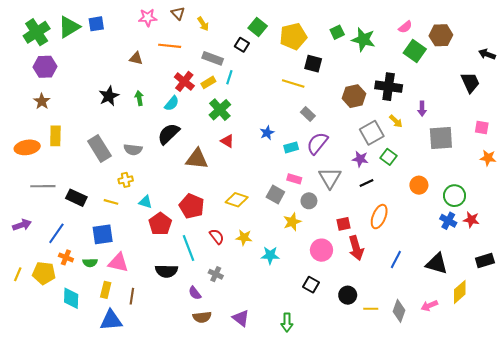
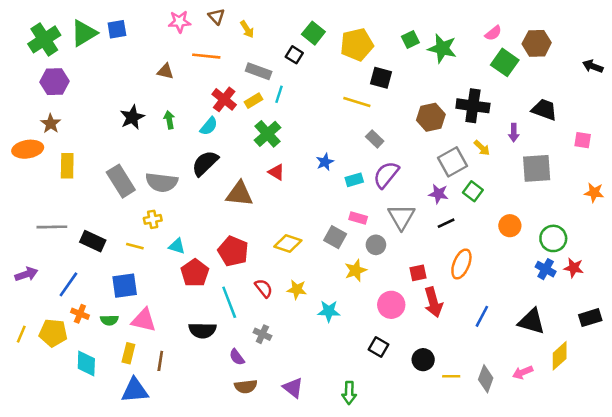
black trapezoid: (470, 82) -> (544, 110), moved, turned -45
pink square: (482, 128) -> (583, 140), moved
orange ellipse: (27, 147) -> (28, 149), moved
gray semicircle: (133, 150) -> (162, 182), size x1.4

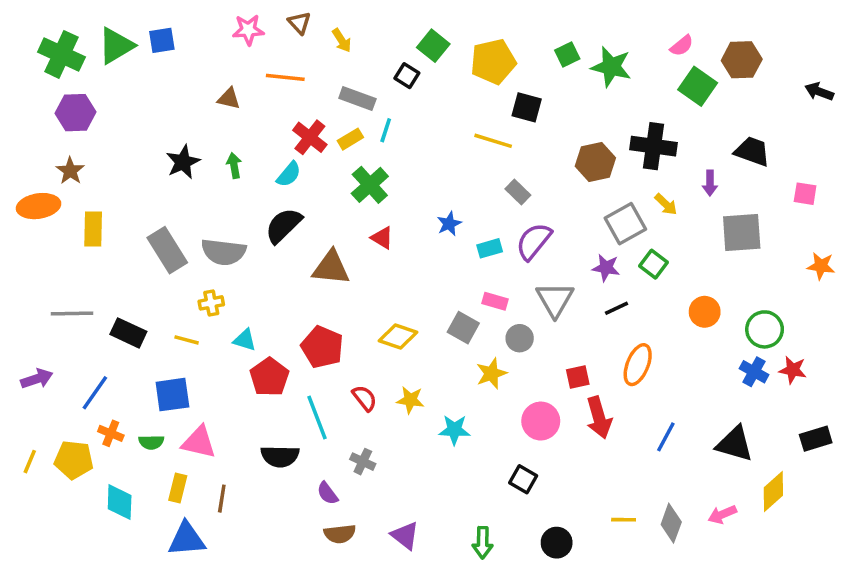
green cross: (44, 39) -> (61, 54), turned -32
black circle: (423, 360) -> (557, 543), moved

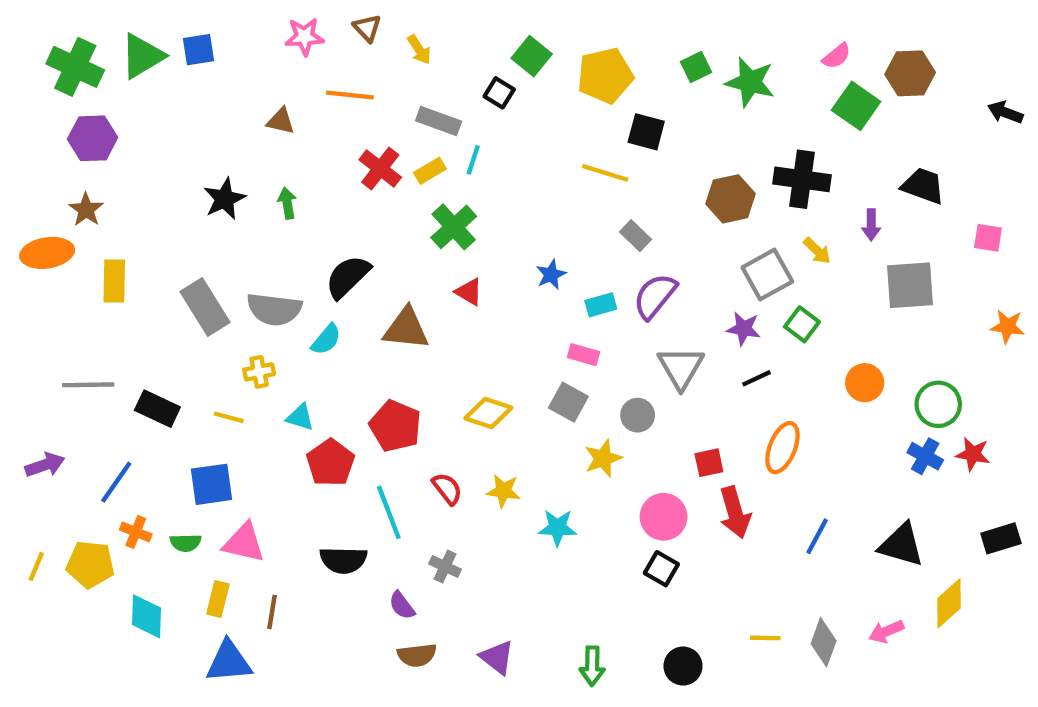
cyan semicircle: (289, 174) -> (326, 339), moved
pink rectangle: (495, 301) -> (583, 355), moved
black square: (523, 479) -> (661, 569), moved

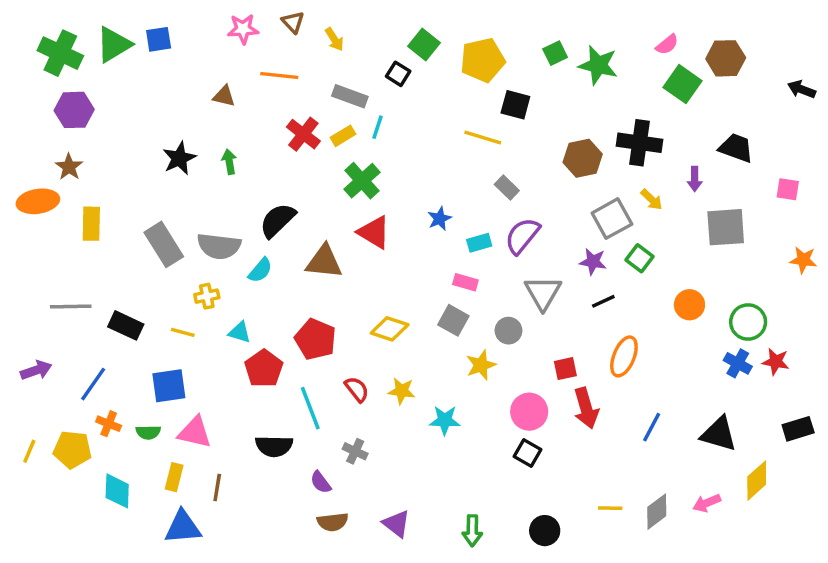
red triangle: (469, 292) -> (374, 232), size x1.5
gray diamond: (824, 642) -> (657, 512), turned 33

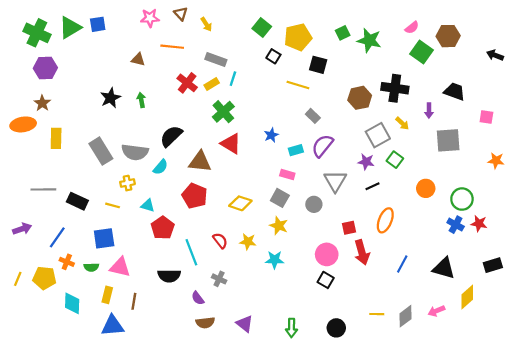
black square: (398, 74) -> (273, 56), moved
red pentagon: (315, 339) -> (195, 196), moved
yellow star: (481, 365) -> (279, 226), moved, turned -30

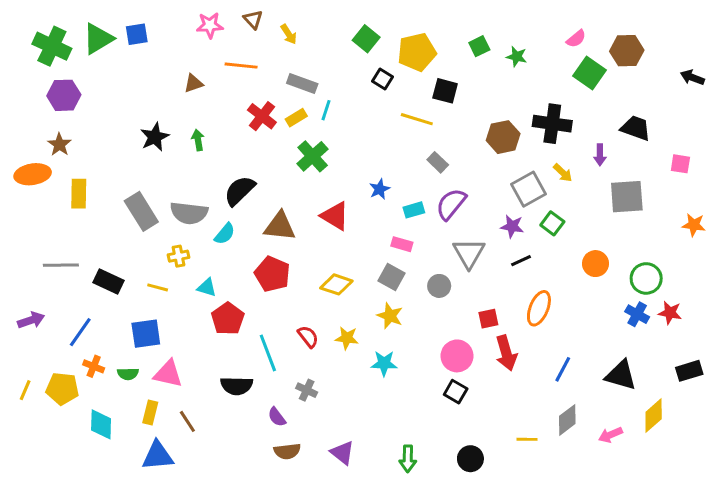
green star: (369, 40) -> (517, 57), size x0.6
brown triangle: (138, 59) -> (193, 83), turned -32
red triangle: (231, 144) -> (335, 216), moved
brown line: (134, 301) -> (187, 421), turned -42
gray diamond: (406, 316) -> (567, 420), moved

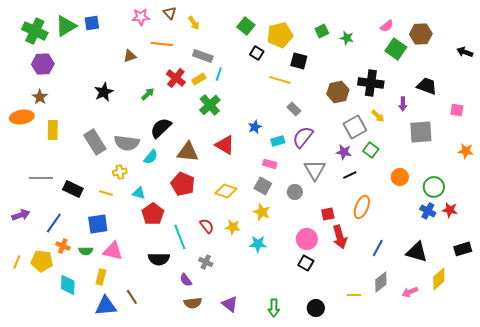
green arrow: (198, 140) -> (148, 94), moved, turned 56
brown line: (187, 421) -> (132, 297), moved

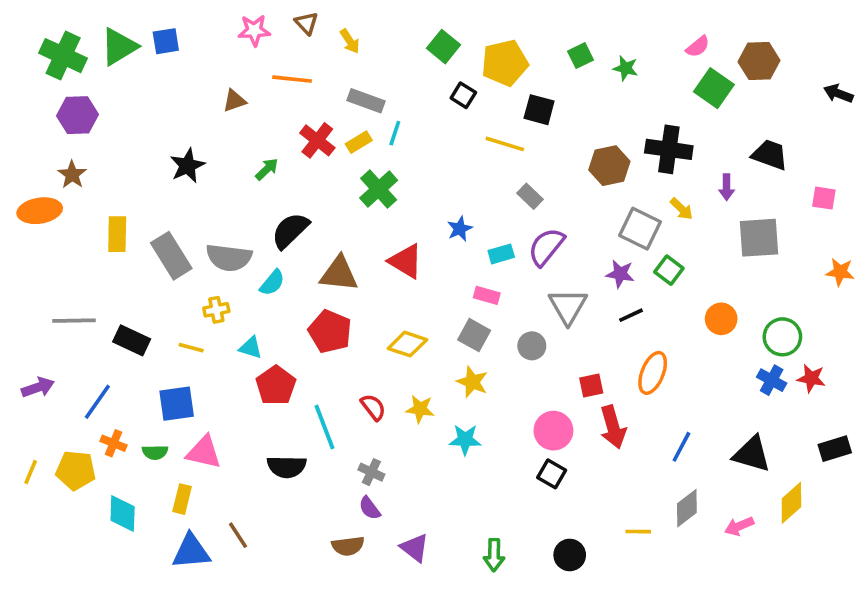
gray square: (355, 127) -> (640, 229), turned -35
yellow rectangle: (53, 130) -> (117, 234), moved
purple semicircle: (186, 280) -> (370, 508), moved

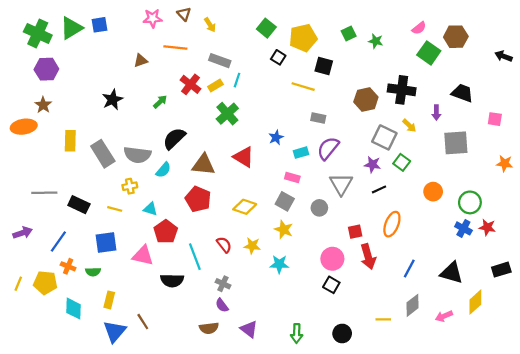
gray rectangle: (530, 196) -> (318, 118), turned -32
pink triangle: (204, 452) -> (143, 256), moved
blue triangle: (191, 551) -> (115, 331), turned -45

